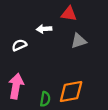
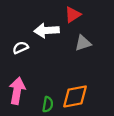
red triangle: (69, 14) -> (73, 15), turned -42
white arrow: (44, 29) -> (47, 31), size x1.5

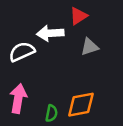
white semicircle: (20, 48) -> (22, 52), size x1.5

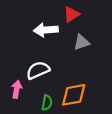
white semicircle: (22, 52) -> (38, 70), moved
pink arrow: (18, 98) -> (17, 89), size x0.7

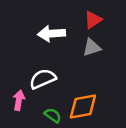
red triangle: (71, 14) -> (93, 20), moved
green semicircle: (47, 103) -> (53, 115), turned -64

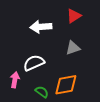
gray triangle: (92, 47) -> (73, 48), moved

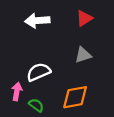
white arrow: (41, 27) -> (37, 21), moved
green semicircle: (42, 92) -> (36, 105), moved

